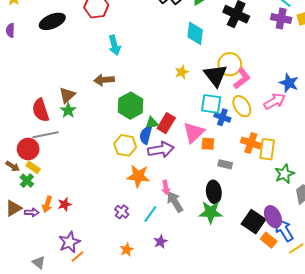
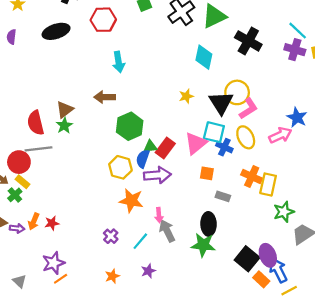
pink triangle: (194, 132) -> (196, 143), moved

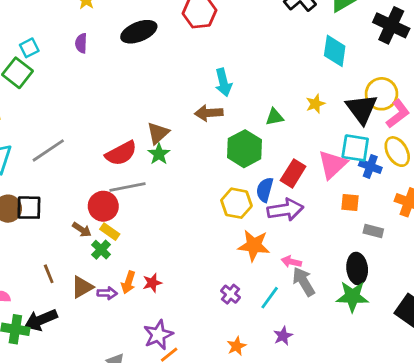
cyan arrow: (119, 62) -> (223, 82), moved
red semicircle: (36, 123) -> (121, 153), turned -100
green triangle: (150, 147) -> (275, 117), moved
pink arrow: (159, 215) -> (291, 262), turned 112

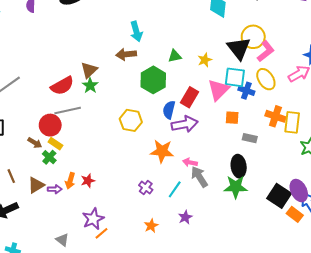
yellow star: (315, 104) -> (205, 60), moved
yellow hexagon: (236, 203) -> (131, 120), moved

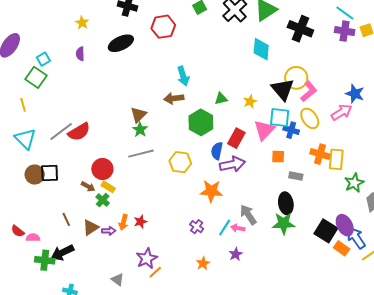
red semicircle: (62, 86) -> (79, 132), moved
gray line: (68, 111) -> (141, 154), moved
pink arrow: (190, 162) -> (238, 228), moved

